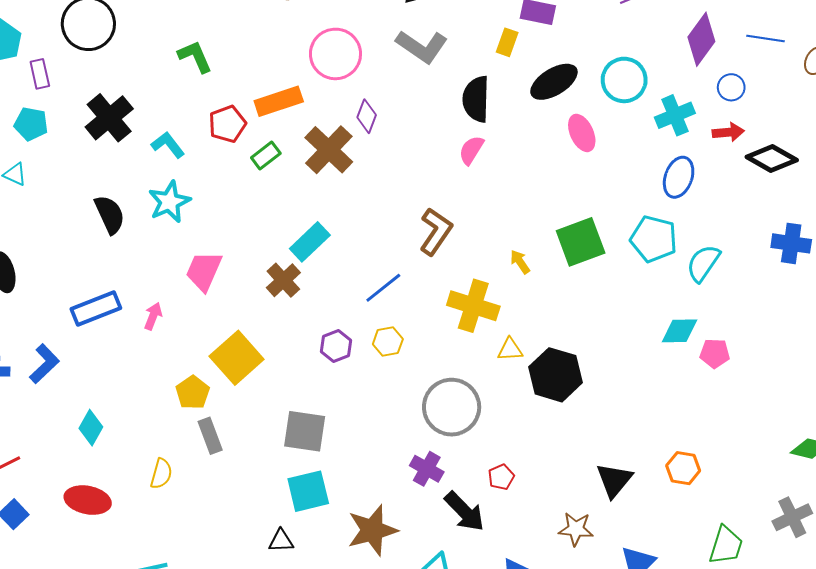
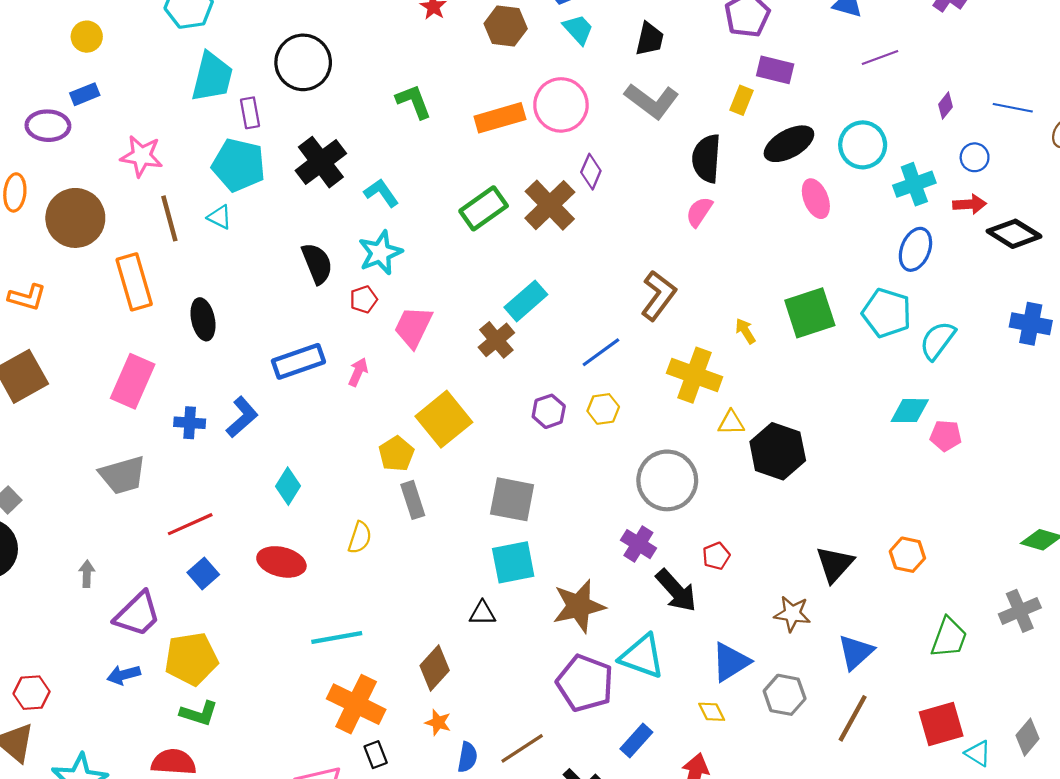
purple diamond: (701, 39) -> (945, 106), size x0.5
orange rectangle: (279, 101) -> (500, 118), moved
cyan pentagon: (31, 124) -> (239, 165), size x1.5
red pentagon: (227, 124) -> (364, 299), moved, size x0.7
green rectangle: (266, 155) -> (484, 208), size x1.5

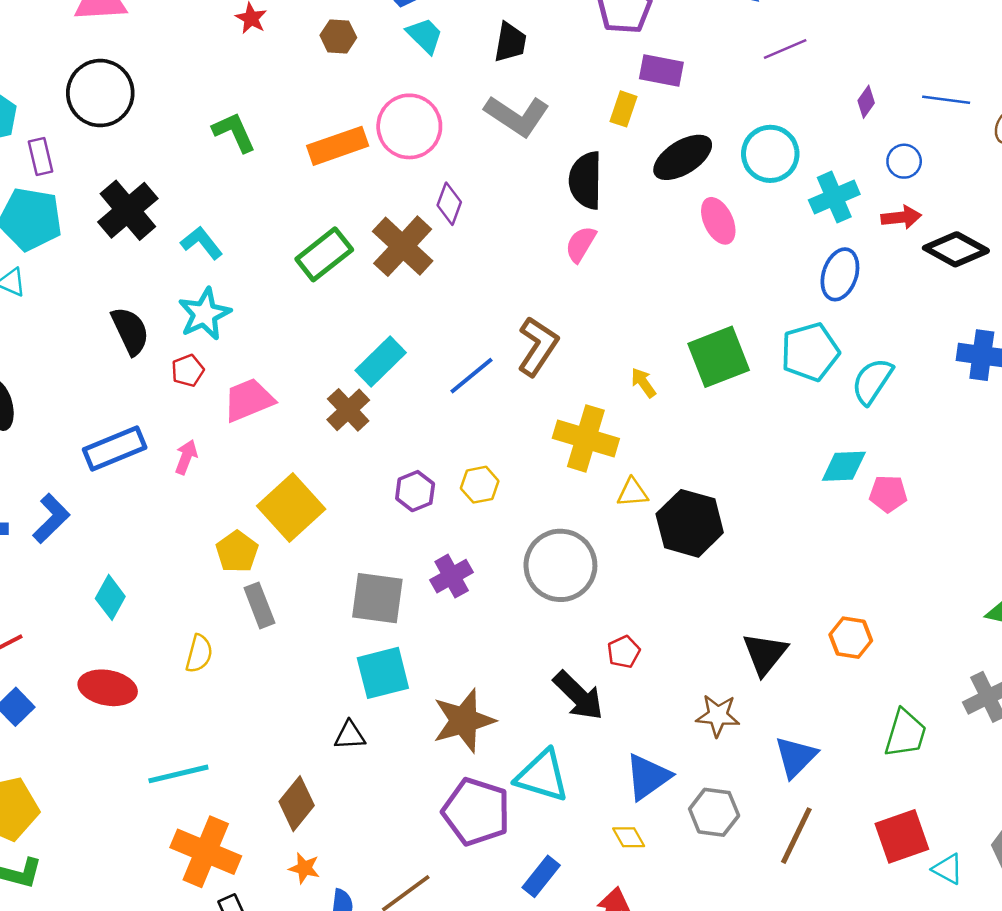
brown hexagon: (506, 26) -> (338, 36), size x0.7
cyan pentagon: (887, 313) -> (810, 352), turned -30
pink trapezoid: (413, 327) -> (249, 400), turned 45
blue line: (601, 352) -> (471, 376), moved
purple cross: (638, 544) -> (452, 576), moved, turned 32

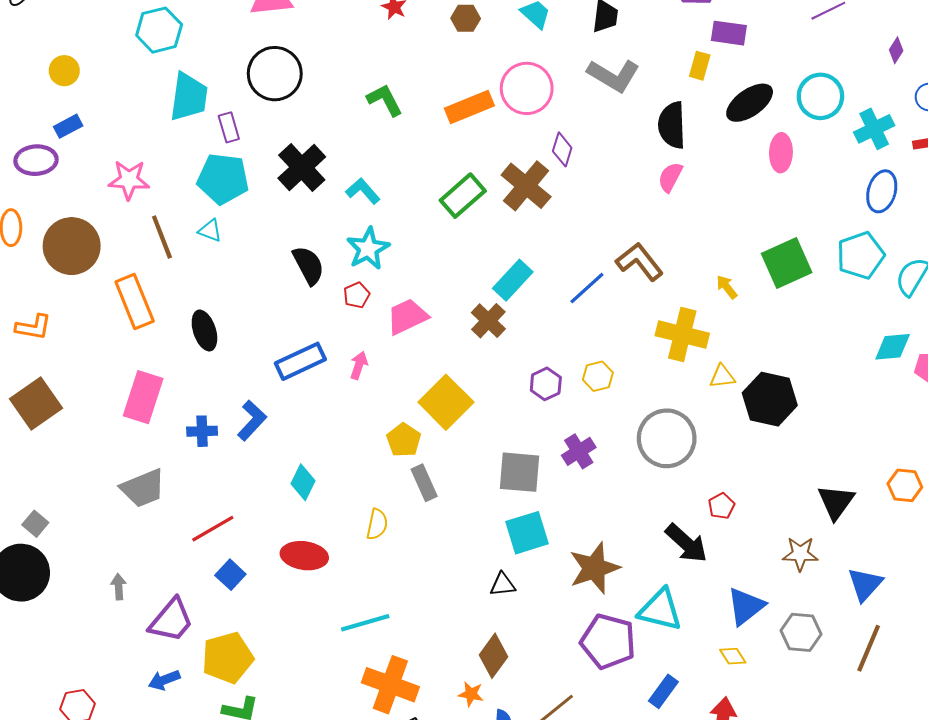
pink ellipse: (718, 221) -> (781, 153), turned 30
brown L-shape: (538, 346) -> (639, 262), turned -69
brown diamond: (297, 804) -> (493, 656), moved

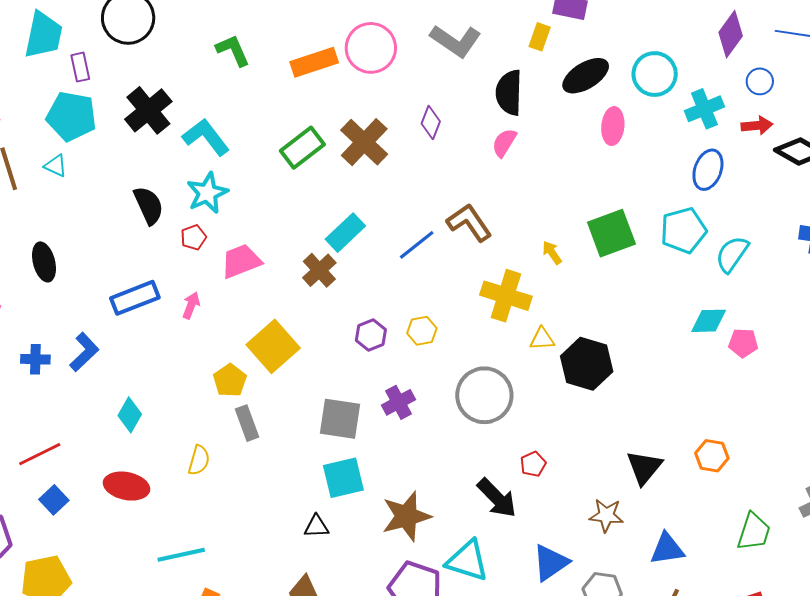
purple diamond: (896, 50) -> (731, 34), size x1.8
purple diamond: (562, 149) -> (431, 122), moved
cyan L-shape: (363, 191) -> (206, 137), size x1.4
blue triangle: (865, 584) -> (667, 549), turned 36

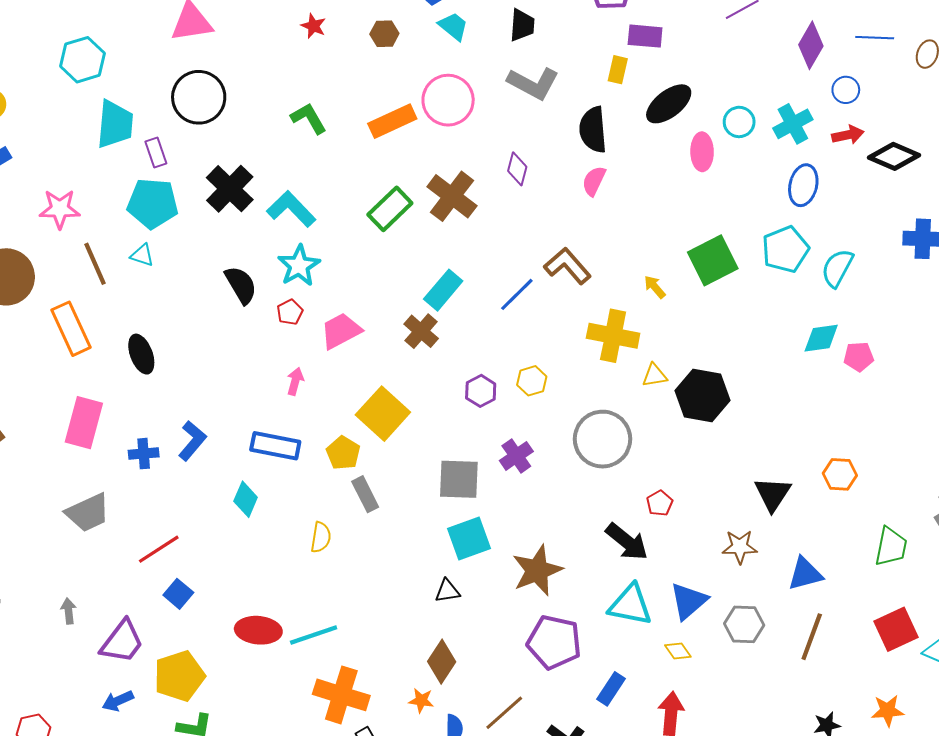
cyan circle: (655, 74) -> (739, 122), moved, size x0.7
blue rectangle: (135, 298) -> (275, 446), moved, turned 39
red ellipse: (127, 486) -> (258, 630), moved
cyan triangle: (467, 561) -> (630, 605), moved

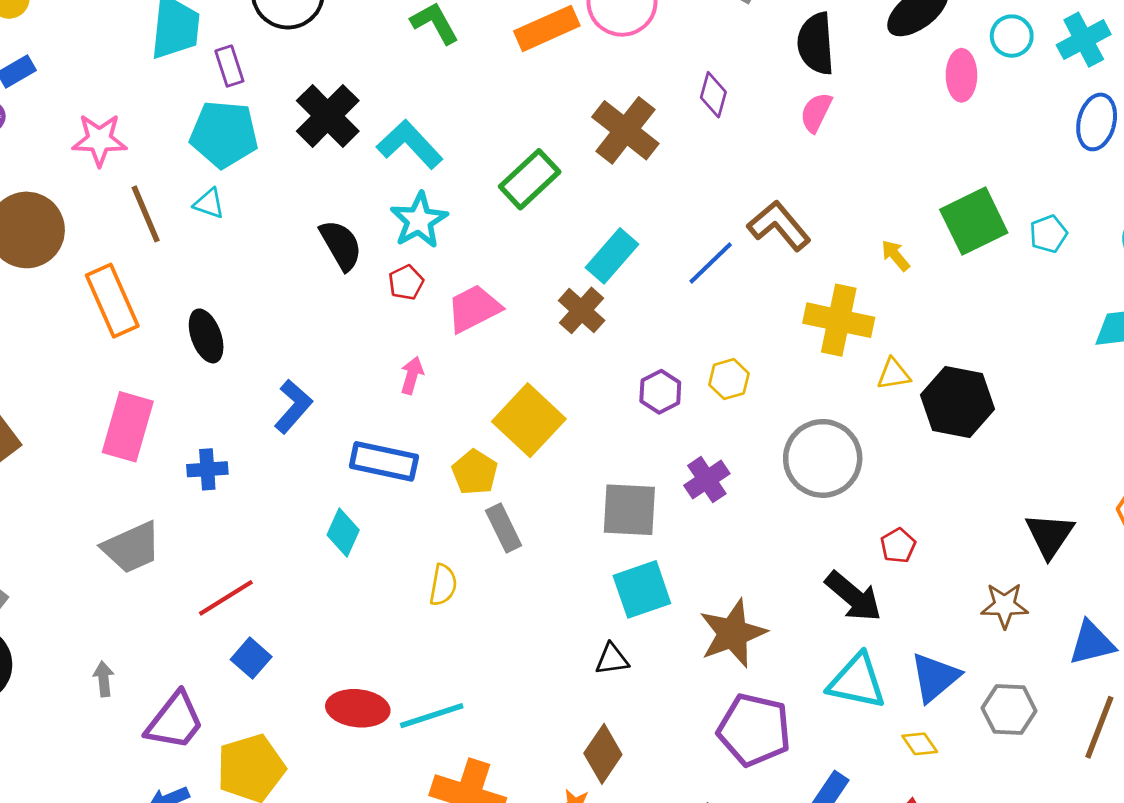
green rectangle: (390, 209) -> (530, 179), moved
cyan pentagon: (785, 249) -> (1048, 234), moved, size x0.6
blue L-shape: (192, 441) -> (293, 406), moved

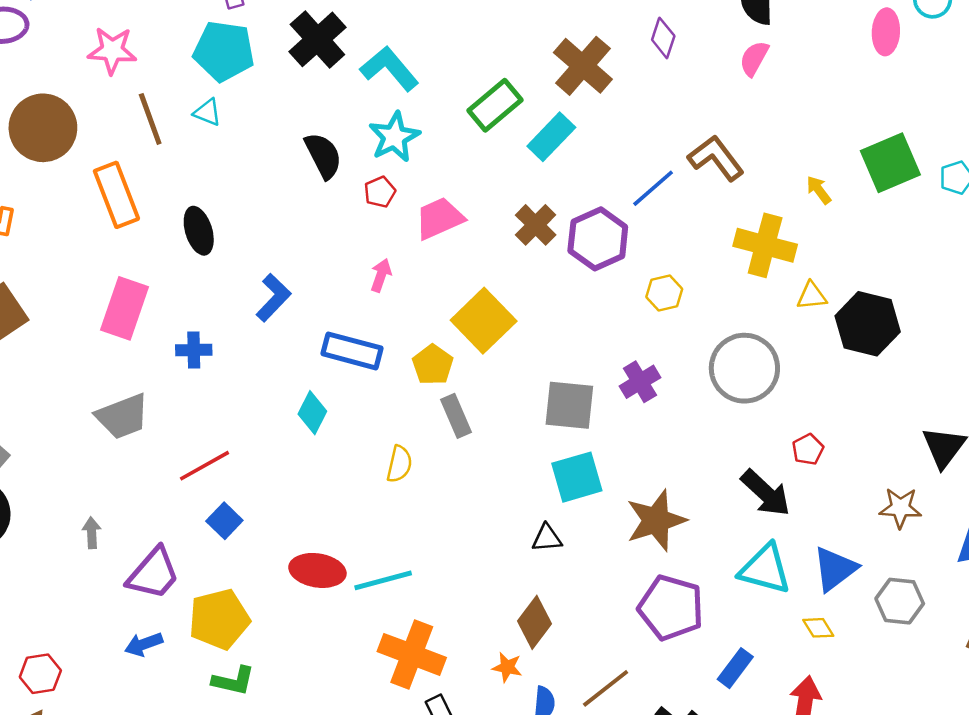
cyan rectangle: (612, 256) -> (551, 137), moved
purple hexagon: (660, 392) -> (598, 239), moved, size x1.6

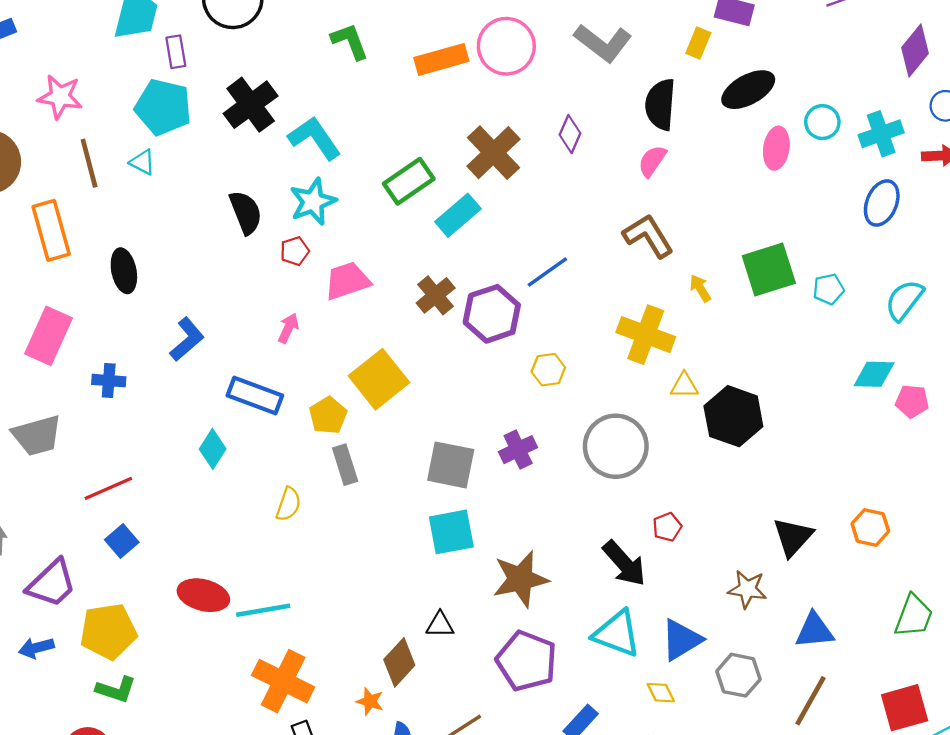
brown L-shape: (716, 158) -> (648, 236), moved
black triangle: (547, 538) -> (440, 625), moved

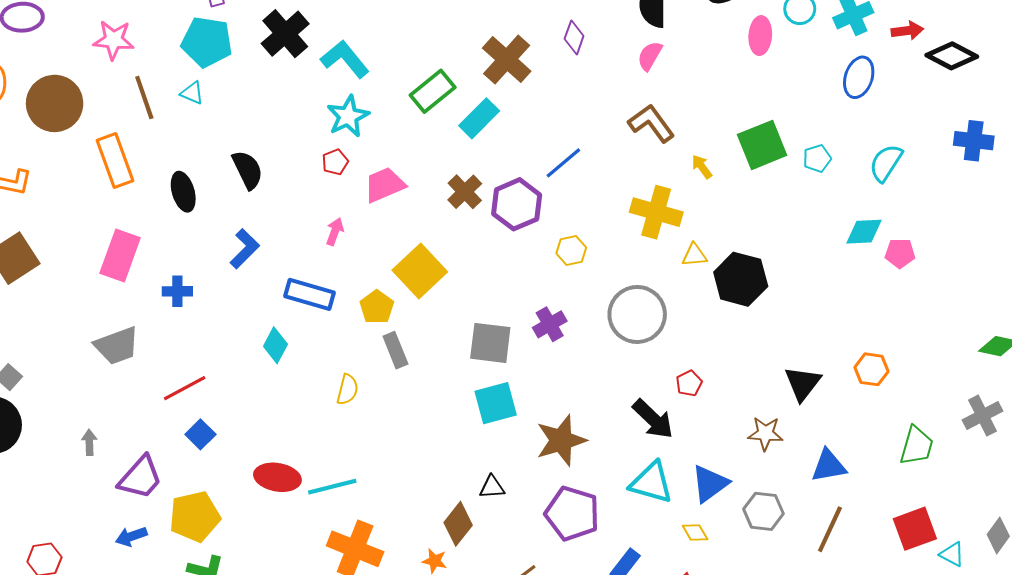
black semicircle: (246, 212) -> (248, 170), moved

